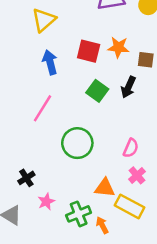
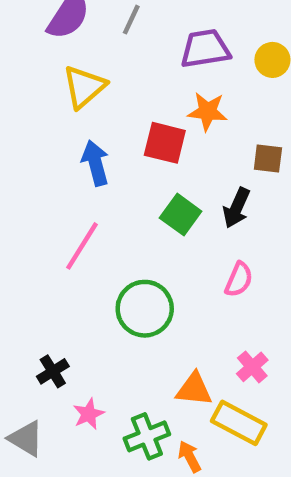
orange star: (118, 47) -> (207, 111), moved
pink semicircle: (131, 148) -> (239, 280), moved

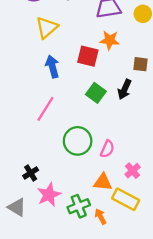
pink semicircle: (239, 280) -> (107, 149), moved
pink star: (89, 414) -> (49, 195), size x1.5

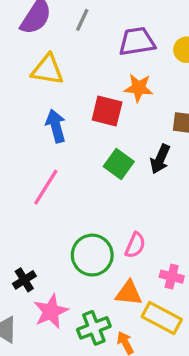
yellow triangle: (47, 28) -> (48, 70), turned 50
green circle: (78, 141) -> (92, 255), moved
pink cross: (133, 171) -> (172, 277), turned -35

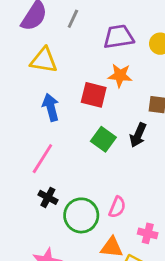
black cross: (24, 280) -> (48, 197), moved, turned -30

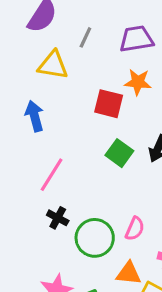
gray line: (73, 19) -> (85, 37), moved
blue arrow: (51, 107) -> (35, 116), moved

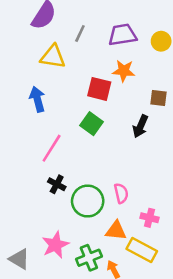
green square: (119, 153) -> (92, 124), moved
pink semicircle: (135, 229) -> (121, 193), turned -36

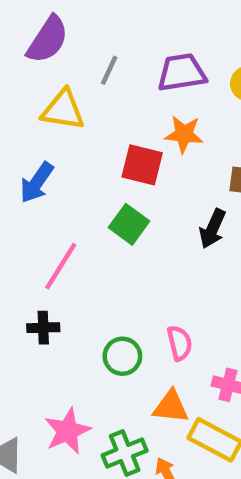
blue arrow: (37, 99) -> (37, 183), turned -130
black cross: (57, 184) -> (43, 328), moved, turned -30
green circle: (88, 201) -> (122, 356), size x0.7

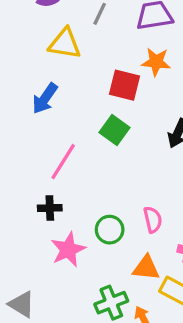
pink star: (67, 431) -> (68, 250), moved

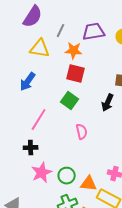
orange star: (156, 62) -> (74, 51), moved
pink semicircle: (153, 220) -> (82, 132), moved
green circle: (110, 230) -> (67, 176), moved

